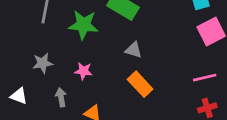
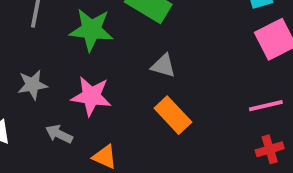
pink star: (83, 71) -> (91, 96), size x1.5
gray arrow: (61, 97) -> (59, 134), turned -54

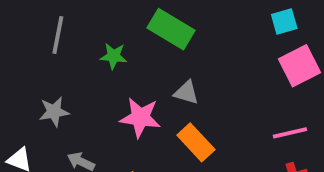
green star: (91, 30) -> (113, 56), size x0.6
pink star: (91, 96) -> (140, 117), moved

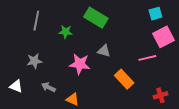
pink line: (290, 133) -> (147, 58), moved
orange rectangle: (196, 142) -> (124, 79), moved

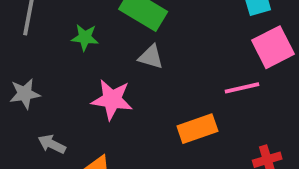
gray triangle: (104, 51) -> (151, 57), moved
orange rectangle: (124, 79) -> (197, 129), turned -66

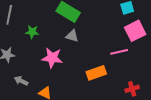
green star: (85, 37) -> (32, 32), moved

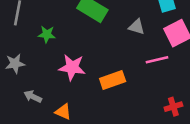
gray triangle: (72, 36) -> (137, 27), moved
orange rectangle: (96, 73) -> (113, 80), moved

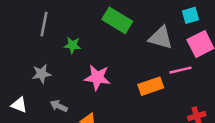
gray triangle: (137, 27) -> (161, 38), size x1.5
orange rectangle: (113, 80) -> (151, 86), moved

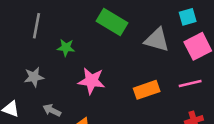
pink line: (181, 70) -> (190, 83), moved

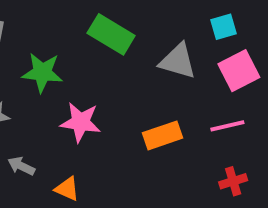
green star: (66, 48) -> (42, 73), size x1.5

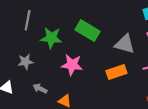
green rectangle: (111, 34) -> (88, 31), moved
gray triangle: (178, 61) -> (125, 44), moved

